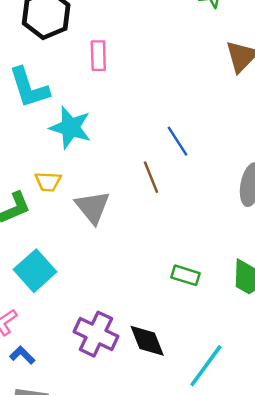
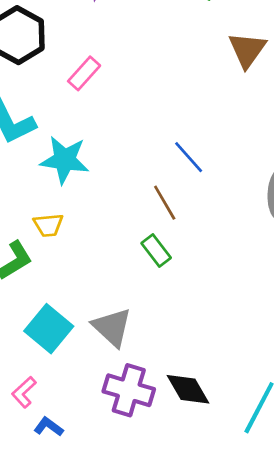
pink rectangle: (98, 56) -> (84, 73), turned 52
gray triangle: (93, 207) -> (112, 327), moved
green rectangle: (185, 275) -> (156, 250), moved, turned 44

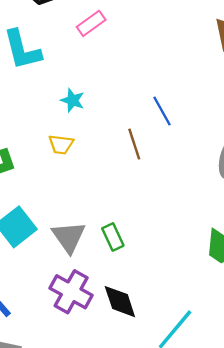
cyan star: (65, 160) -> (73, 100), moved, size x0.6
yellow trapezoid: (48, 225) -> (61, 144), moved
green rectangle: (156, 250) -> (113, 237), moved

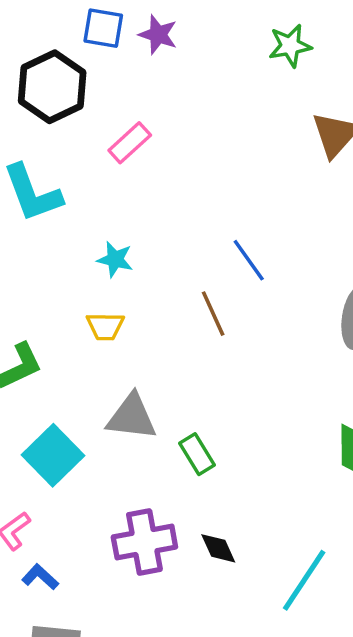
gray triangle: (69, 237) -> (132, 417), moved, turned -42
purple cross: (71, 292) -> (144, 542), turned -33
black diamond: (120, 302) -> (218, 548), size x0.7

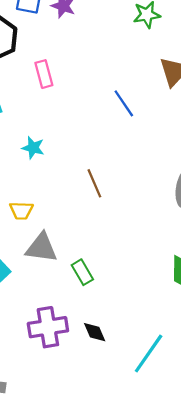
pink rectangle: (130, 143) -> (44, 74), turned -64
blue line: (249, 260) -> (124, 103), moved
yellow trapezoid: (105, 326) -> (21, 211), moved

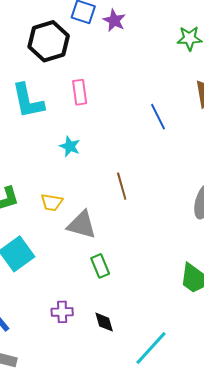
pink rectangle: (44, 74) -> (80, 92), moved
gray triangle: (41, 248) -> (82, 225), moved
purple cross: (48, 327) -> (62, 312), size x0.6

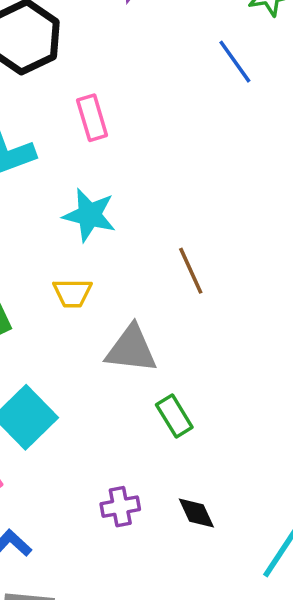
blue line: (158, 117) -> (235, 62), moved
cyan star: (70, 146) -> (89, 215), size x1.4
yellow trapezoid: (52, 202) -> (72, 293), moved

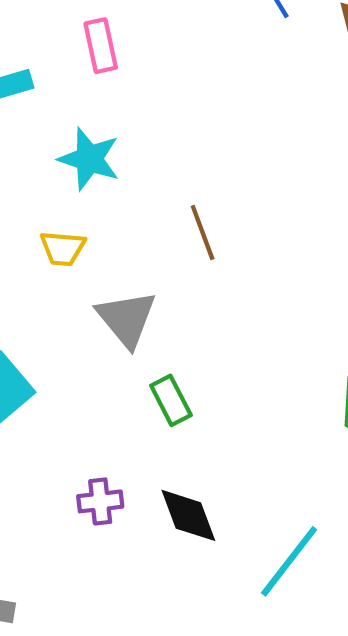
gray triangle: (131, 349) -> (127, 319), turned 40
black diamond: (196, 513) -> (188, 515), size x1.4

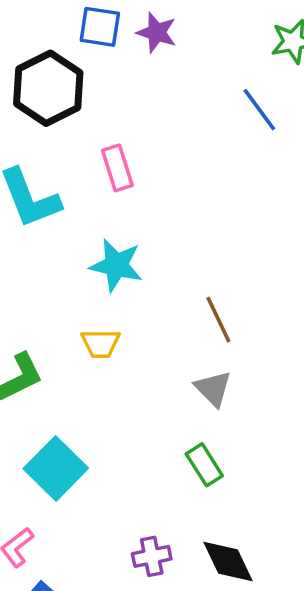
gray triangle: (127, 319) -> (213, 389), moved, size x0.7

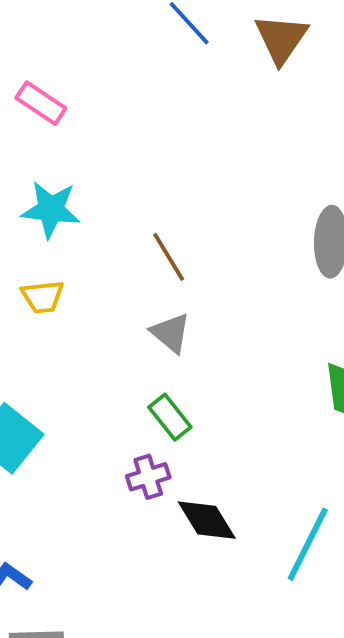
pink rectangle: (117, 168) -> (41, 103), turned -33
purple cross: (152, 556) -> (148, 477), moved

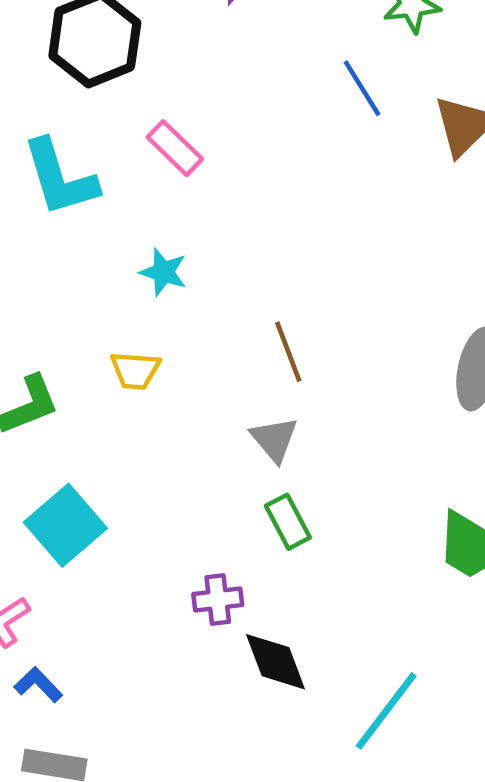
cyan star: (51, 210) -> (163, 272), size x0.7
green rectangle: (170, 417) -> (288, 522), moved

